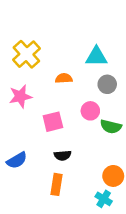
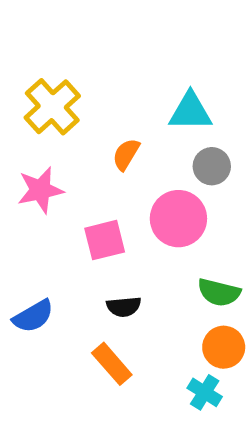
orange semicircle: (64, 78) -> (126, 154), turned -56
pink circle: (90, 111) -> (178, 219), size x1.5
green semicircle: (111, 127) -> (219, 292), moved
orange rectangle: (57, 184) -> (112, 364), turned -50

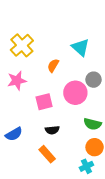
cyan triangle: (190, 111) -> (80, 47), turned 42
gray circle: (212, 166) -> (94, 80), moved
cyan cross: (205, 392) -> (86, 166), turned 32

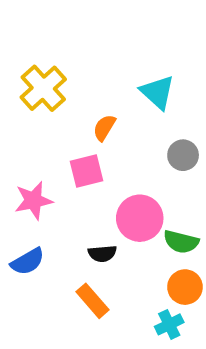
pink star: (17, 81) -> (33, 200), moved
pink circle: (75, 93) -> (140, 218), moved
pink square: (44, 102) -> (87, 171), moved

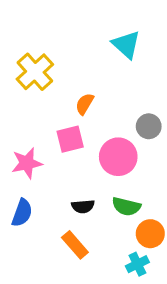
cyan triangle: (157, 92) -> (126, 45), moved
pink circle: (140, 218) -> (118, 157), moved
green semicircle: (181, 242) -> (126, 206), moved
blue semicircle: (28, 261) -> (22, 213), turned -40

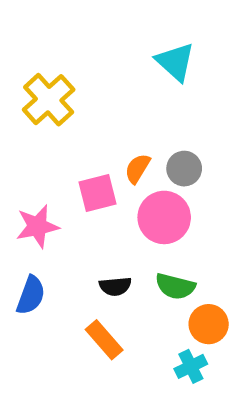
orange semicircle: (85, 104) -> (137, 169), moved
gray circle: (149, 126) -> (184, 169), moved

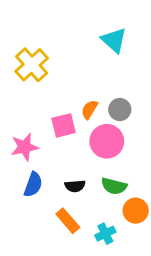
blue semicircle: (31, 295) -> (33, 185), moved
cyan cross: (191, 366) -> (105, 234), moved

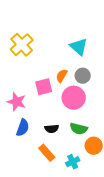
cyan triangle: (114, 40) -> (79, 47), moved
pink star: (24, 147) -> (17, 102), turned 30

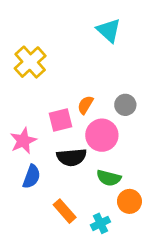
cyan triangle: (79, 47) -> (109, 30), moved
gray circle: (83, 76) -> (125, 105), moved
pink star: (17, 102) -> (23, 141), turned 30
black semicircle: (52, 129) -> (72, 157), moved, size x1.5

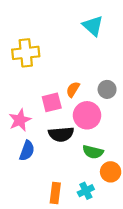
yellow cross: (30, 62) -> (26, 53), turned 36
orange rectangle: (65, 211) -> (55, 193), moved, turned 48

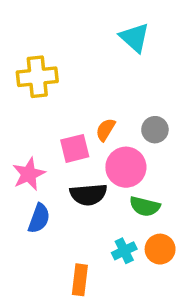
green semicircle: (93, 152) -> (145, 206), moved
cyan cross: (86, 191) -> (124, 251), moved

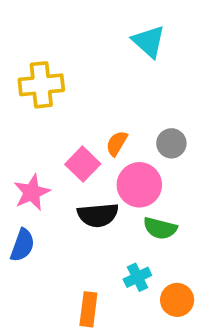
pink square: (75, 148) -> (83, 164), turned -32
blue semicircle: (39, 218) -> (22, 245), moved
orange circle: (160, 249) -> (177, 300), moved

